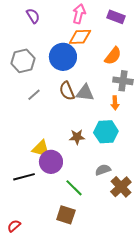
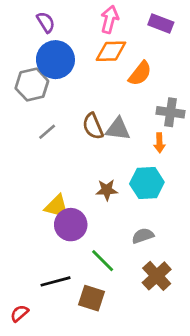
orange semicircle: (113, 56) -> (140, 73), moved
blue circle: (63, 57) -> (55, 60), moved
black line: (24, 177) -> (55, 281), moved
brown cross: (121, 187) -> (157, 276), moved

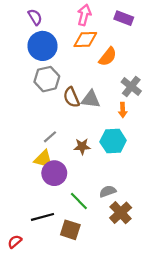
gray hexagon: (32, 85) -> (47, 79), moved
gray cross: (171, 112) -> (131, 87), turned 30
gray line: (47, 132) -> (50, 137), moved
gray semicircle: (143, 236) -> (108, 191), moved

